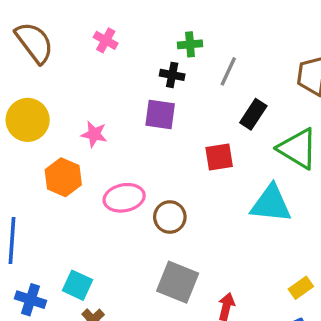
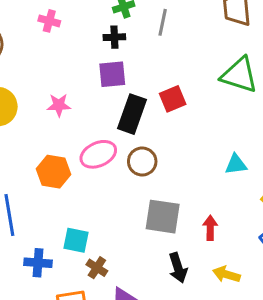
black rectangle: (253, 114) -> (132, 114), moved, size x1.4
orange hexagon: (63, 177) -> (53, 172), moved
cyan triangle: (271, 204) -> (236, 164), moved, size x0.6

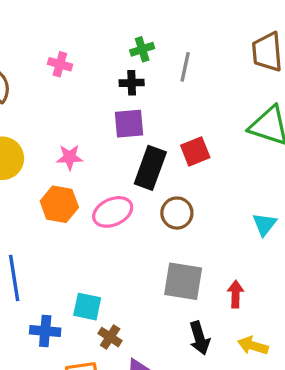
brown circle: (142, 162) -> (177, 213), moved
cyan triangle: (236, 164) -> (264, 224), turned -45
orange hexagon: (53, 172) -> (59, 204), moved

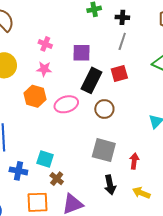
pink cross: (60, 64) -> (45, 44), moved
gray line: (185, 67) -> (122, 41), moved
black cross: (132, 83) -> (122, 17), moved

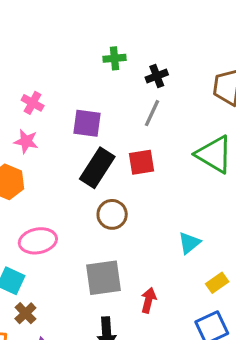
black cross: (122, 17) -> (157, 76), turned -32
pink ellipse: (66, 104) -> (38, 241), moved
gray square: (104, 150) -> (103, 278), turned -30

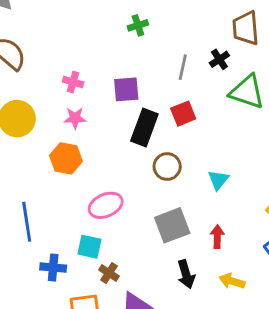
black cross: (157, 76) -> (219, 59), moved
cyan triangle: (189, 243) -> (218, 180), moved

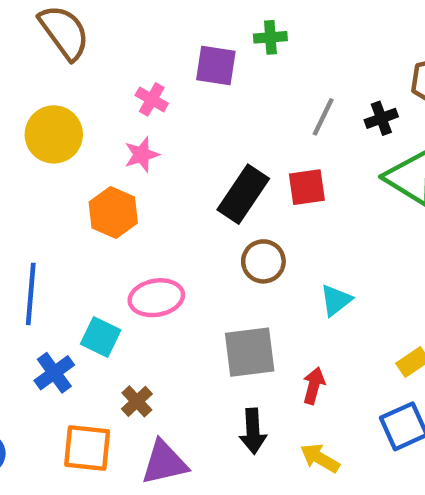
purple square: (126, 89) -> (216, 66), moved
pink star: (75, 118) -> (142, 155), turned -30
cyan square: (89, 247) -> (101, 337), moved
blue cross: (53, 268) -> (54, 373), turned 35

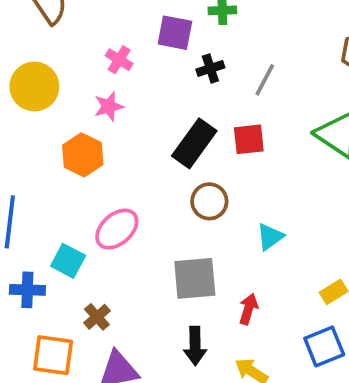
black cross: (381, 118) -> (210, 68), moved
pink ellipse: (156, 298) -> (117, 229), turned -33
blue cross: (54, 373) -> (27, 290), turned 36

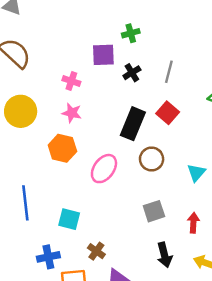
pink star: (109, 106) -> (72, 113), turned -30
red square: (249, 139) -> (168, 113), turned -30
pink ellipse: (117, 229) -> (104, 169), moved
gray square: (195, 278) -> (154, 211), size x0.7
blue cross: (27, 290) -> (48, 257), moved

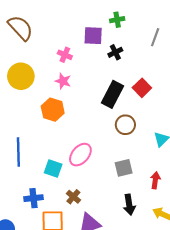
gray line: (169, 72) -> (155, 37), moved
pink ellipse: (104, 169) -> (80, 155), moved

